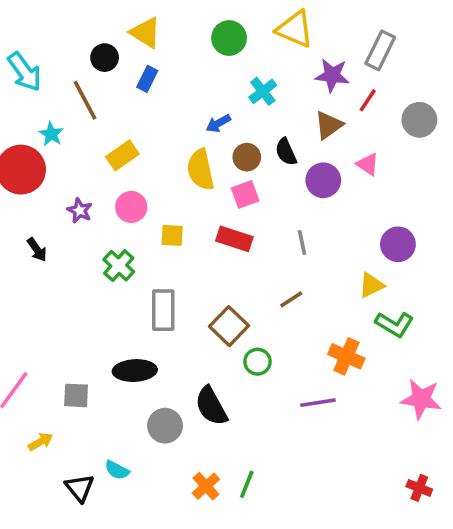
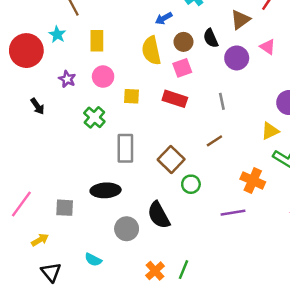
cyan star: (51, 134) -> (57, 34), moved
yellow rectangle: (122, 155) -> (97, 41), turned -55
black triangle: (80, 488) -> (51, 272), moved

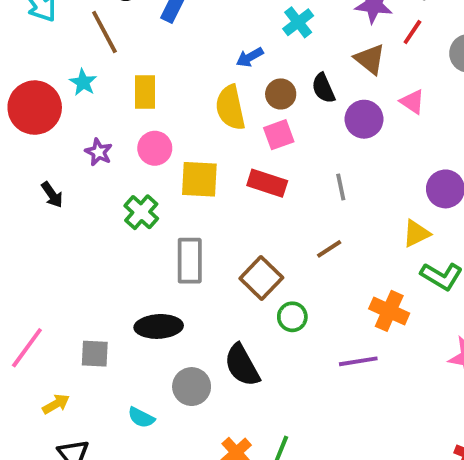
brown triangle: (240, 20) -> (370, 59), turned -45
yellow square: (132, 96) -> (199, 179), size x1.5
cyan semicircle: (93, 260) -> (141, 418), moved

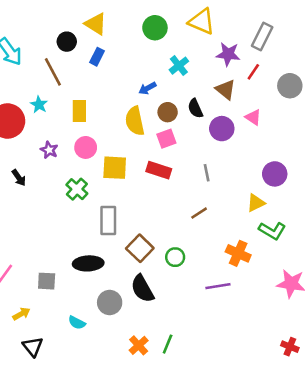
brown square: (261, 278) -> (140, 248), moved

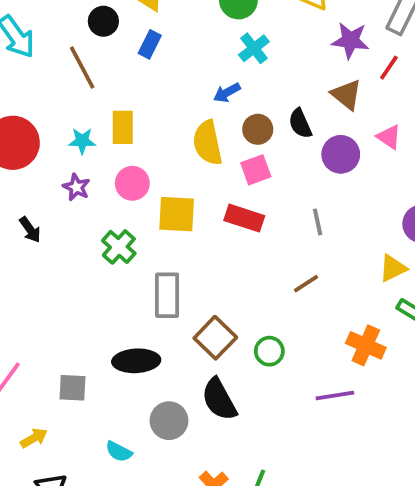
cyan cross: (179, 66) -> (254, 48), moved
cyan star: (39, 105) -> (82, 141), moved, turned -30

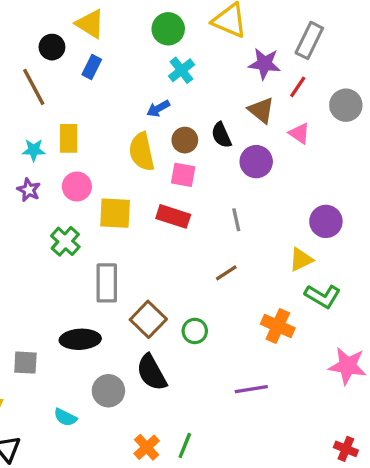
pink triangle: (389, 137) -> (299, 133), moved
pink square: (256, 170) -> (183, 175), turned 30
purple line: (335, 396) -> (251, 389), moved

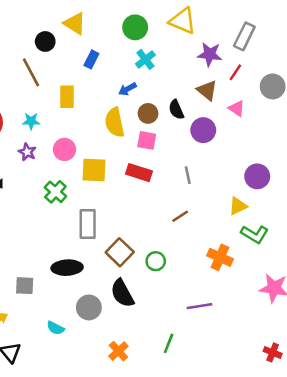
blue rectangle: (92, 67) -> (91, 59), moved
yellow rectangle: (69, 138) -> (67, 97), moved
green line: (185, 446) -> (169, 343), moved

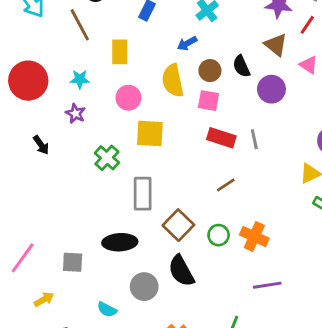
pink circle: (64, 149) -> (128, 98), moved
red rectangle: (139, 173) -> (221, 138), moved
brown line: (180, 216) -> (226, 185), moved
orange cross: (220, 257) -> (254, 237), moved

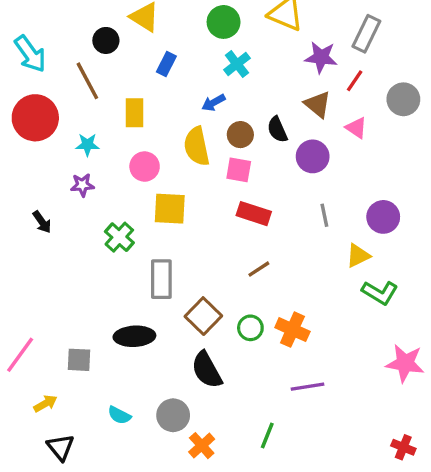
red circle: (28, 81) -> (35, 118), moved
purple star: (75, 113) -> (82, 185), turned -30
gray line: (254, 139) -> (324, 215), moved
gray circle: (144, 287) -> (173, 415), moved

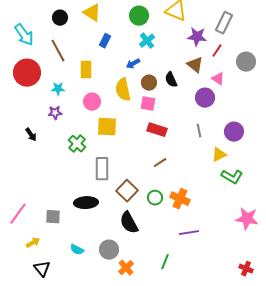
black circle: (106, 40) -> (60, 18), moved
purple circle: (313, 156) -> (205, 98), moved

